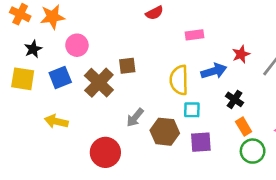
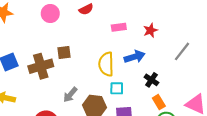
pink circle: (77, 45) -> (50, 13), moved
red star: (241, 54) -> (150, 30), moved
brown cross: (99, 83) -> (41, 66), turned 30

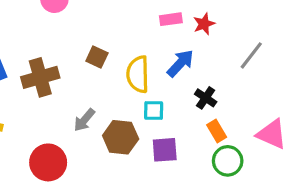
pink rectangle: (119, 27) -> (171, 19), moved
brown square: (64, 53) -> (97, 57), moved, turned 32
blue arrow: (135, 57) -> (180, 63), turned -30

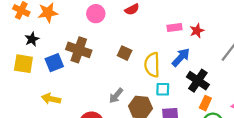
brown cross: (40, 77) -> (79, 50), moved, turned 35
black cross: (206, 98) -> (198, 81), size x1.5
orange rectangle: (217, 131) -> (205, 103), turned 56

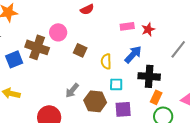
pink circle: (96, 14) -> (58, 32), moved
yellow semicircle: (152, 65) -> (106, 61), size x0.7
black cross: (198, 81) -> (149, 76), turned -30

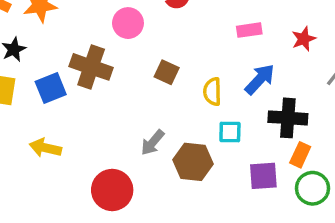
red star: (148, 29) -> (304, 39), moved
pink circle: (58, 32) -> (128, 23), moved
purple square: (123, 109) -> (263, 176), moved

